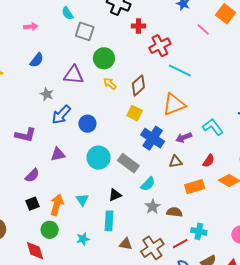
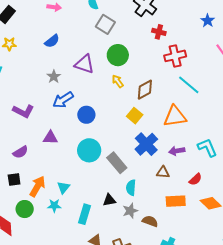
cyan semicircle: (148, 184) -> (131, 188), turned 126
black triangle: (115, 195) -> (109, 200), moved
cyan star: (83, 239) -> (54, 206), moved

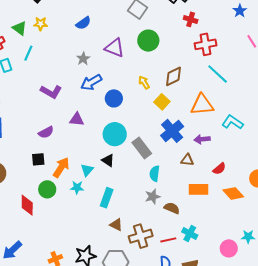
yellow arrow: (118, 81) -> (144, 82), moved
cyan L-shape: (207, 148) -> (233, 122), moved, turned -35
black triangle: (109, 200) -> (108, 160), moved, turned 40

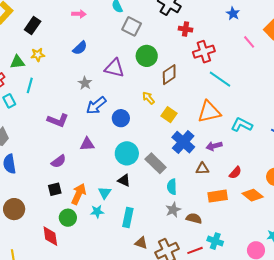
green triangle: (20, 28) -> (17, 62), turned -35
brown diamond: (174, 76) -> (169, 75), moved

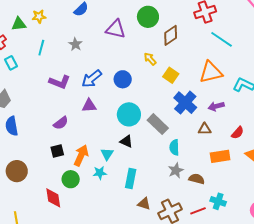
gray star: (85, 83) -> (75, 44), moved
cyan line: (30, 85) -> (41, 48), moved
blue arrow: (96, 105) -> (92, 79), moved

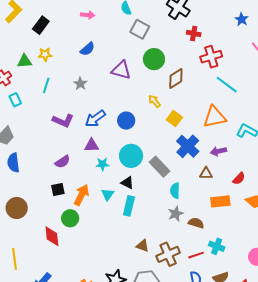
cyan star: (100, 173) -> (102, 164), moved
cyan rectangle: (131, 178) -> (129, 206), moved

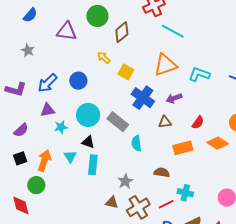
gray star: (176, 214) -> (125, 181), moved

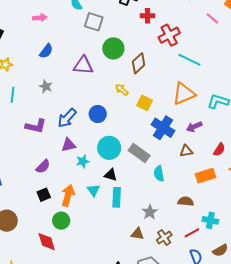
brown cross: (138, 207) -> (164, 237), size x0.7

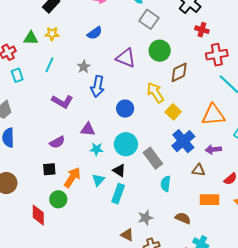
yellow arrow: (122, 90) -> (155, 93), size x1.5
blue arrow: (67, 118) -> (97, 86), moved, turned -50

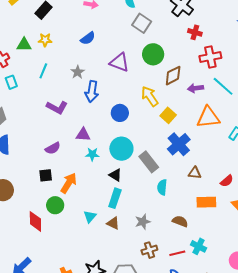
purple arrow: (213, 149) -> (195, 88), moved
cyan triangle: (98, 180) -> (90, 217), moved
brown triangle: (127, 235) -> (113, 223), moved

